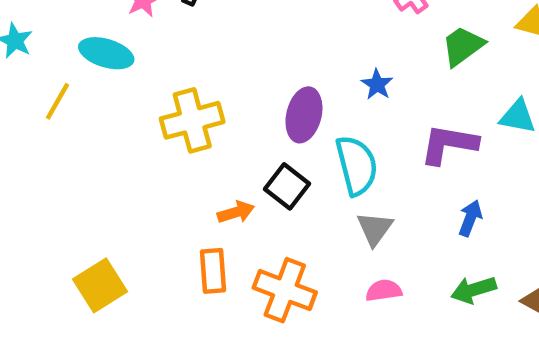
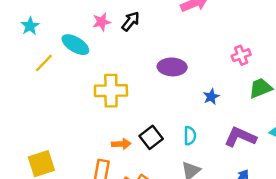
purple ellipse: (304, 115) -> (172, 67), moved, turned 64
cyan semicircle: (357, 165) -> (190, 136), size x0.6

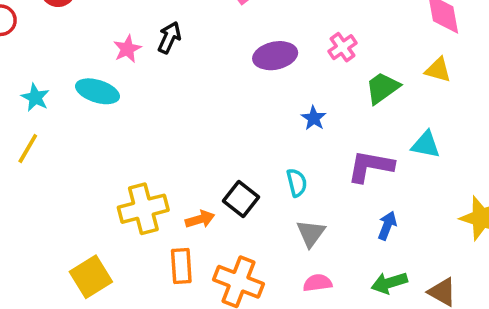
cyan star: (30, 26) -> (35, 98), moved
yellow line: (44, 63) -> (28, 148), moved
purple ellipse: (172, 67) -> (275, 56), moved
yellow cross: (111, 91) -> (143, 209), moved

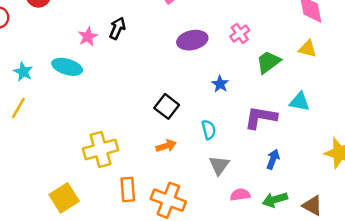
black square: (241, 199) -> (167, 106), moved
orange arrow: (200, 219) -> (166, 146), moved
pink semicircle: (318, 283) -> (240, 195), moved

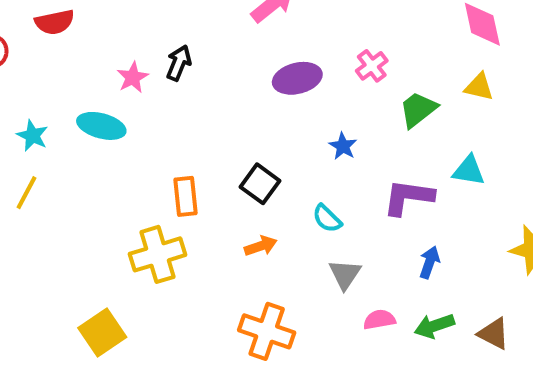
cyan semicircle: (209, 130) -> (327, 219), turned 150
orange rectangle: (128, 189) -> (185, 196), moved

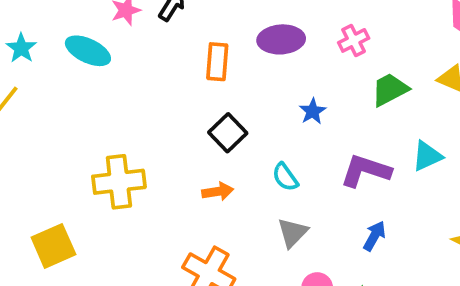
cyan triangle: (469, 171) -> (427, 156), turned -44
orange rectangle: (185, 196) -> (217, 62), moved

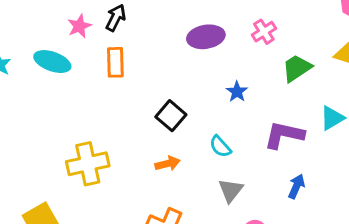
orange rectangle: (217, 62) -> (115, 62), moved

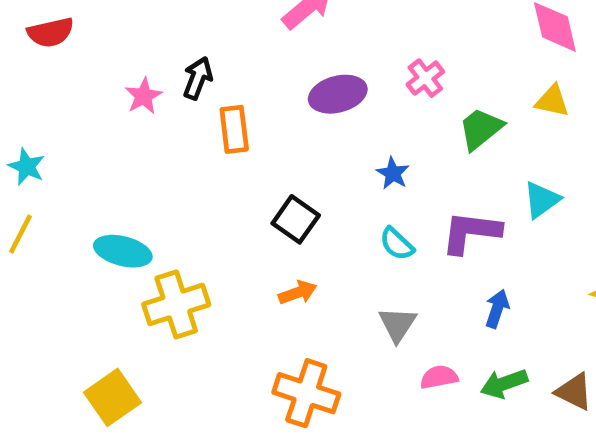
cyan ellipse: (52, 62) -> (123, 251), moved
orange rectangle: (115, 62) -> (234, 129), moved
cyan semicircle: (220, 146) -> (397, 244), moved

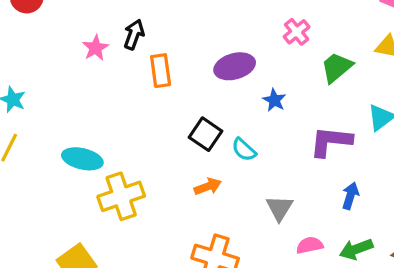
purple ellipse: (338, 94) -> (235, 66), moved
cyan semicircle: (397, 244) -> (244, 150), moved

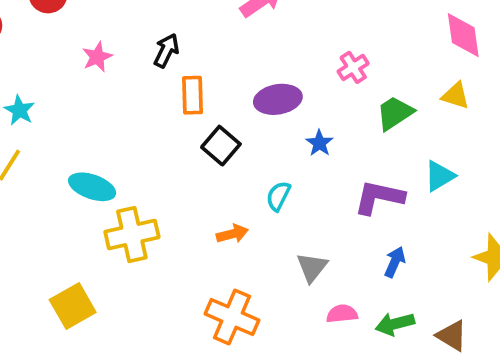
pink star: (95, 48) -> (97, 57), moved
black square: (206, 134) -> (221, 146), moved
cyan semicircle: (244, 150) -> (278, 196), turned 68

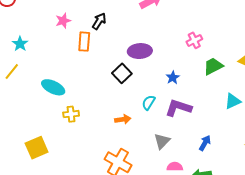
orange rectangle: (192, 95) -> (84, 42), moved
purple ellipse: (278, 99) -> (140, 51), moved
purple L-shape: (379, 197) -> (178, 108), moved
yellow cross: (132, 235) -> (71, 114), size x0.6

